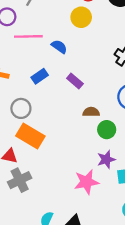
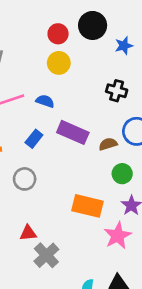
purple rectangle: (75, 81) -> (73, 132), size x1.6
brown semicircle: (91, 112) -> (108, 144), moved
orange rectangle: (30, 136) -> (88, 206), moved

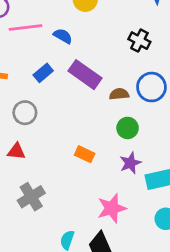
orange rectangle: (88, 206) -> (85, 154), size x0.6
red triangle: (28, 233) -> (16, 151), moved
pink star: (118, 236) -> (112, 208), moved

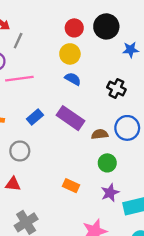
blue semicircle: (63, 36) -> (73, 79), moved

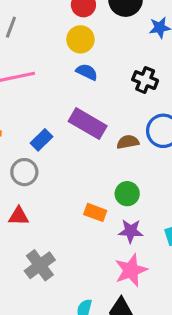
blue rectangle: (35, 117) -> (42, 140), moved
green circle: (107, 163) -> (127, 194), moved
purple star: (110, 193) -> (131, 231), moved, turned 30

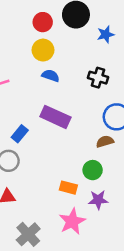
brown semicircle: (128, 142) -> (105, 141), moved
pink star: (131, 270) -> (72, 221), moved

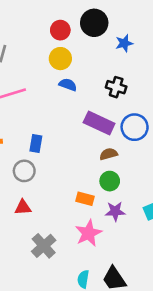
purple rectangle: (55, 117) -> (99, 123), moved
blue rectangle: (20, 134) -> (36, 143), turned -30
brown semicircle: (105, 141) -> (109, 154), moved

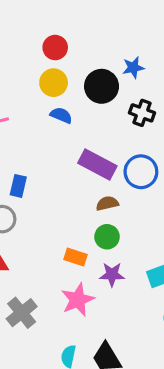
black circle: (94, 23) -> (102, 86), moved
black cross: (116, 87) -> (142, 113), moved

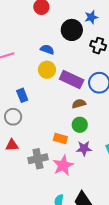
yellow circle: (54, 83) -> (47, 70), moved
blue rectangle: (18, 186) -> (22, 95), turned -32
gray cross: (22, 313) -> (38, 159), moved, turned 30

